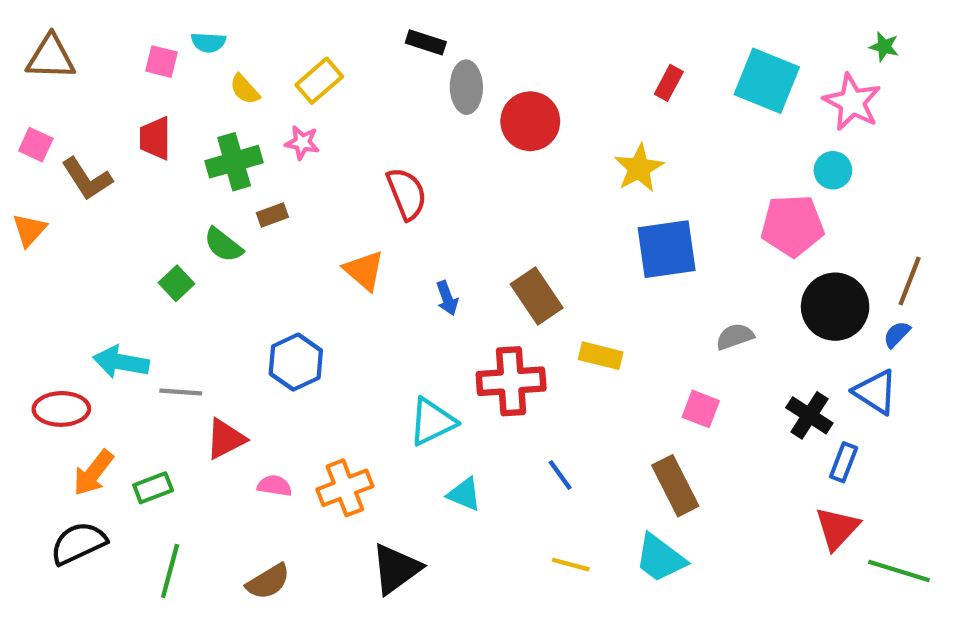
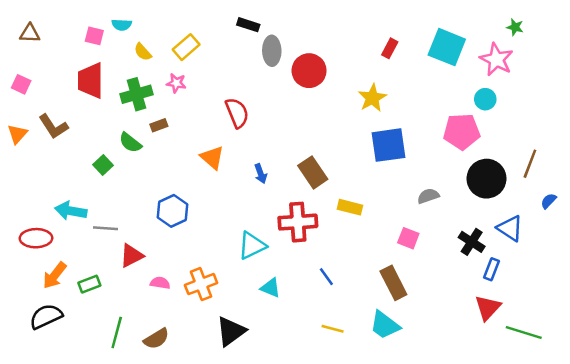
brown triangle: (51, 57) -> (30, 33), size x0.7
red trapezoid: (155, 138) -> (91, 81), size x1.4
brown L-shape: (87, 179) -> (53, 126), moved
blue semicircle: (897, 334) -> (549, 201), moved
green line: (170, 571) -> (117, 332), moved

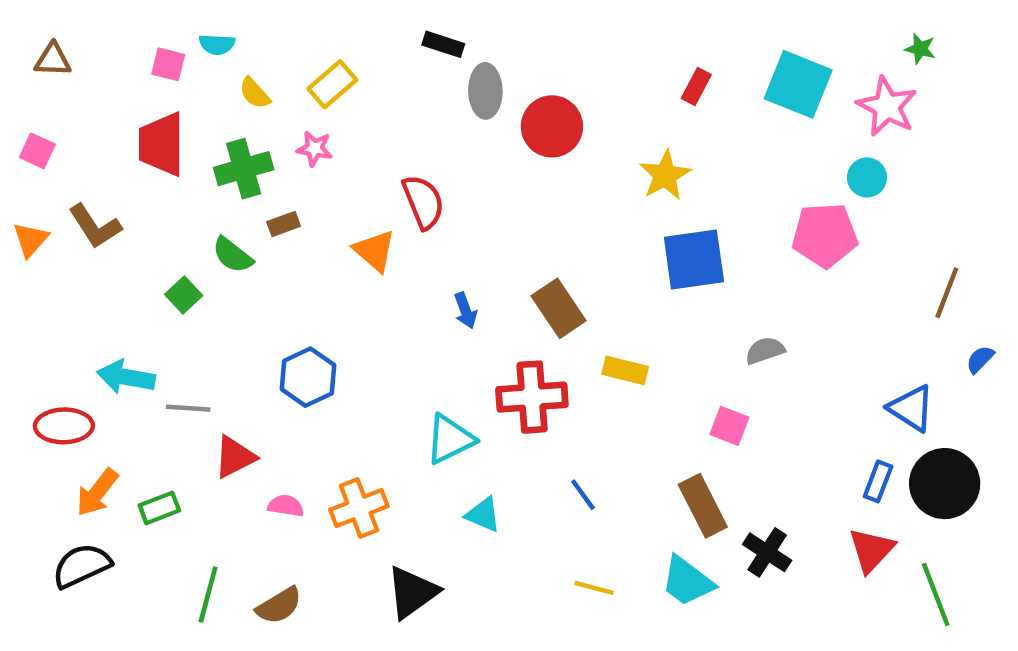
orange triangle: (212, 158) -> (374, 251), moved
black circle: (487, 179) -> (945, 484), moved
black cross: (472, 242) -> (767, 552), moved
green line: (524, 332) -> (936, 595), turned 52

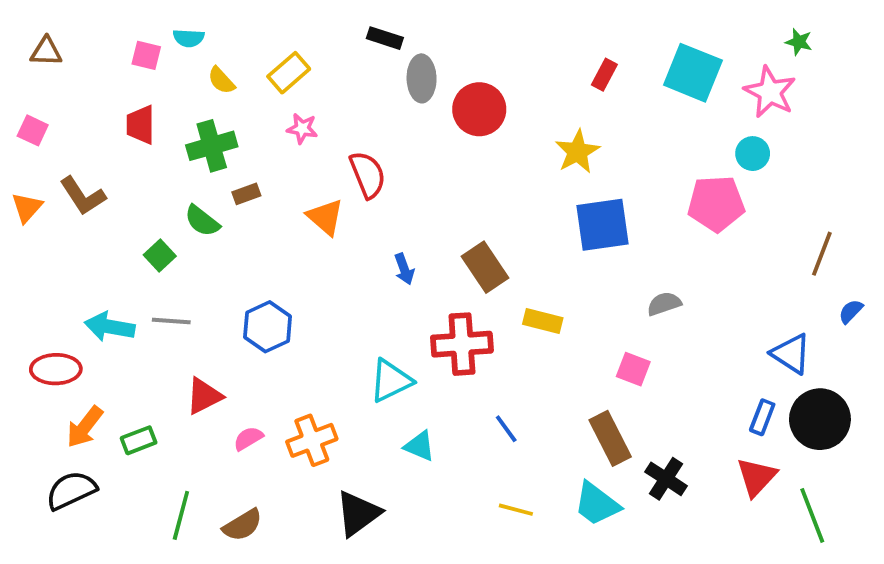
red trapezoid: (162, 144) -> (140, 125), size x0.7
pink star: (315, 149) -> (302, 129), moved
gray line: (188, 408) -> (171, 321), moved
pink semicircle: (286, 506) -> (248, 438), turned -40

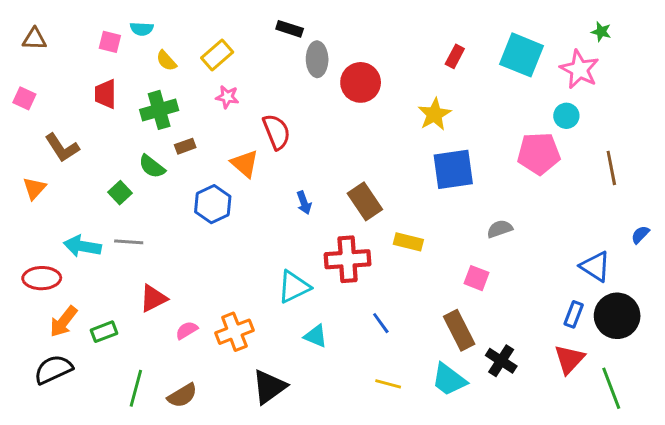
orange triangle: (27, 207) -> (34, 188), moved
brown line: (822, 254) -> (611, 168), moved, turned -32
blue hexagon: (268, 327) -> (213, 204), moved

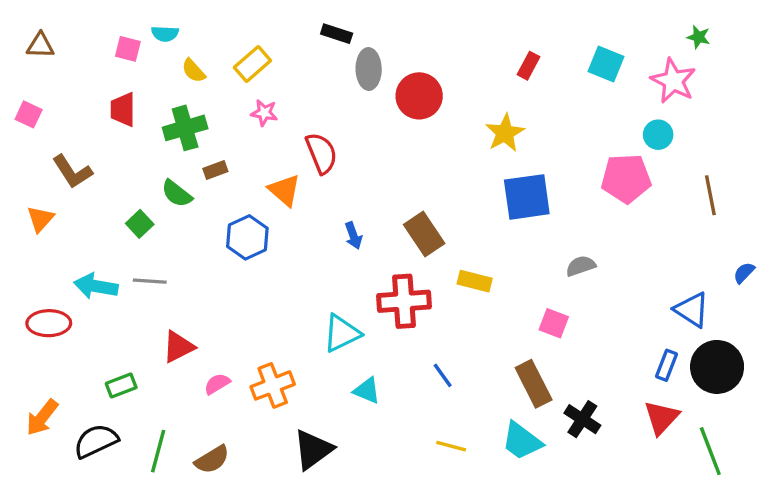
cyan square: (521, 55) -> (606, 64), size x0.7
orange arrow: (63, 322) -> (42, 417), moved
black semicircle: (53, 369) -> (96, 441), moved

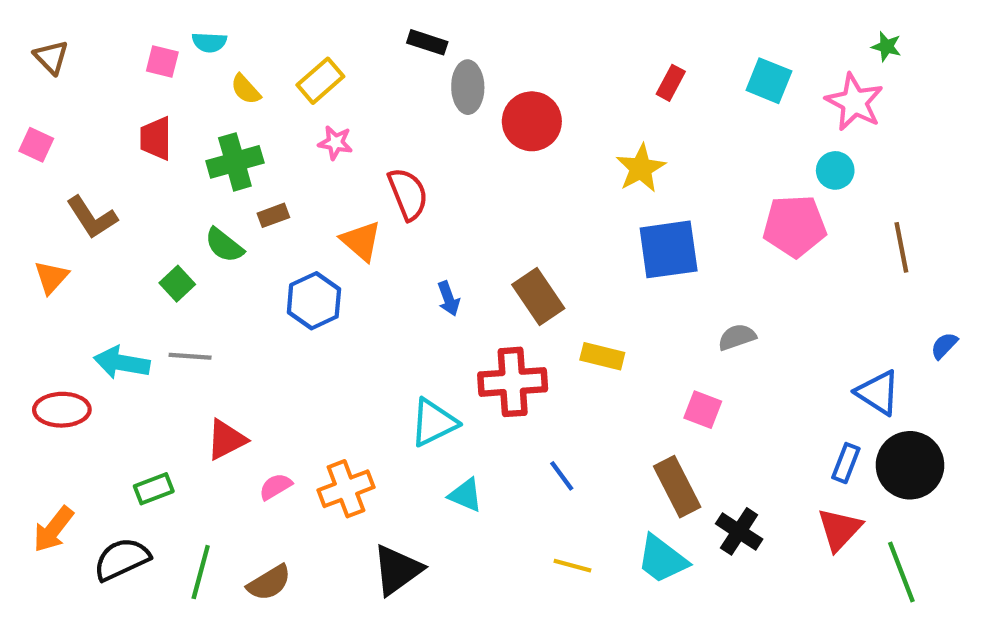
brown triangle: (40, 45) -> (51, 57), turned 44

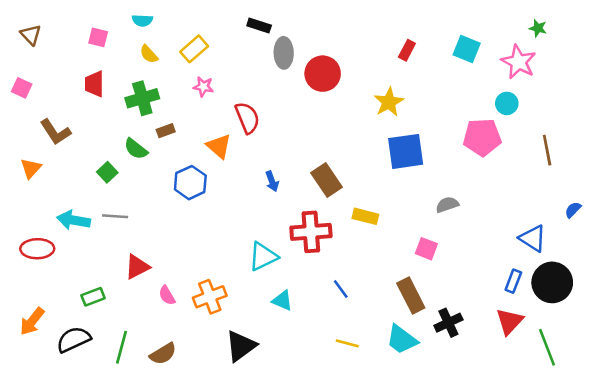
cyan semicircle: (209, 42) -> (142, 20), moved
pink semicircle: (276, 487) -> (167, 295), turned -90
black cross: (739, 531) -> (448, 323), turned 32

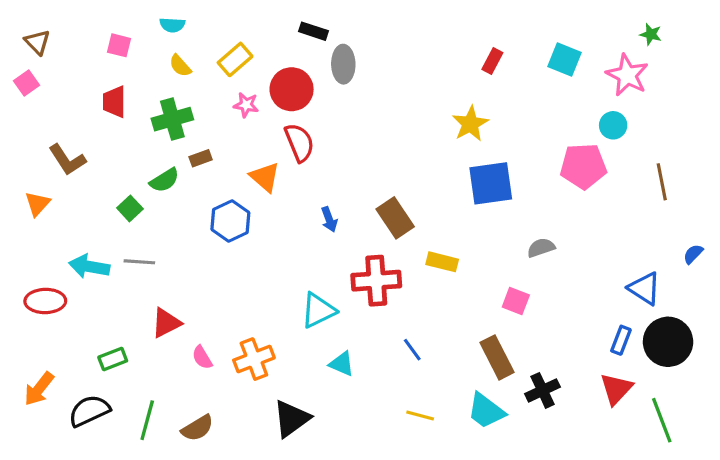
red circle: (323, 74) -> (292, 89), moved
pink square: (22, 88) -> (26, 83), moved, turned 30
green semicircle: (136, 149) -> (164, 180), turned -70

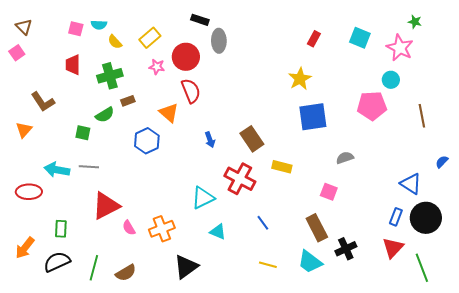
cyan semicircle: (172, 25) -> (99, 25), moved
green square: (130, 208) -> (83, 133), turned -35
red cross: (376, 281) -> (240, 179), turned 32
red triangle: (166, 323) -> (106, 206), size x1.4
green rectangle: (113, 359) -> (61, 229), moved, turned -66

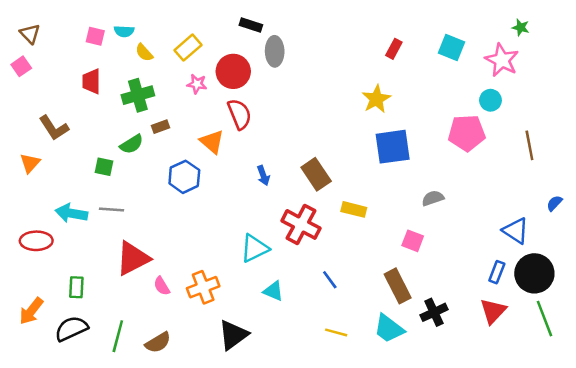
green line: (422, 268) -> (544, 319), moved

